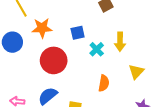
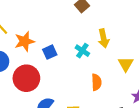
blue square: (78, 33) -> (50, 52), moved
red circle: (54, 60) -> (26, 78), moved

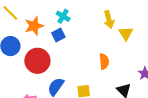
cyan cross: (82, 51) -> (63, 16), moved
yellow triangle: (126, 64) -> (126, 33), moved

